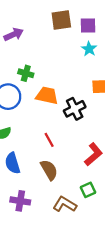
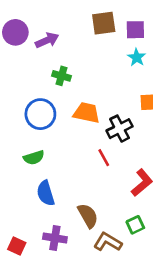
green cross: (26, 73) -> (61, 76), moved
red line: (49, 140) -> (104, 158), moved
brown semicircle: (49, 170) -> (88, 216), moved

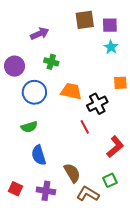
purple circle: (15, 32) -> (14, 66), moved
red square: (17, 246) -> (16, 189), moved

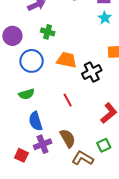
red line: (85, 127) -> (68, 100), moved
red square: (16, 189) -> (21, 155), moved
purple cross: (46, 191) -> (43, 144), moved, turned -30

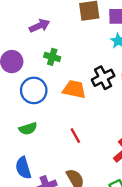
black cross: (92, 72) -> (103, 78), moved
blue semicircle: (36, 121) -> (23, 168), moved

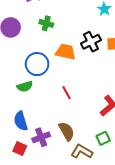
blue circle: (34, 90) -> (37, 64), moved

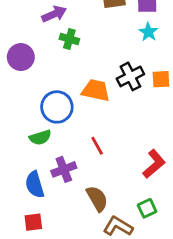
green cross: (46, 23) -> (69, 39), moved
purple cross: (41, 137) -> (64, 169), moved
red square: (20, 148) -> (33, 222), turned -32

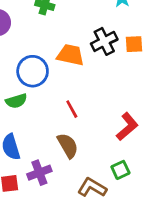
purple cross: (64, 169) -> (39, 173), moved
brown semicircle: (97, 199) -> (68, 146), moved

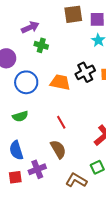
blue circle: (33, 71) -> (26, 82), moved

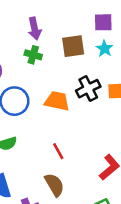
brown square: (73, 14) -> (73, 46), moved
purple arrow: (30, 27) -> (34, 29), moved, turned 102

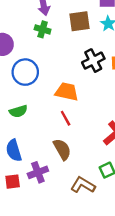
orange trapezoid: (57, 101) -> (67, 92), moved

